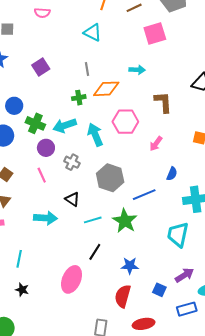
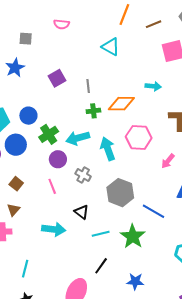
gray line: (87, 69) -> (88, 86), moved
green cross: (35, 123) -> (49, 134), turned 30
blue line: (144, 195) -> (153, 211), turned 50

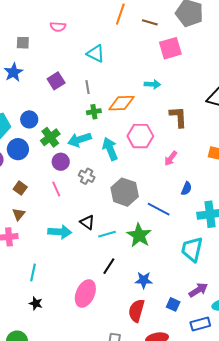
brown line: (154, 24) -> (150, 22), turned 42
cyan triangle: (111, 47) -> (96, 54), moved
black triangle: (81, 212) -> (87, 222), moved

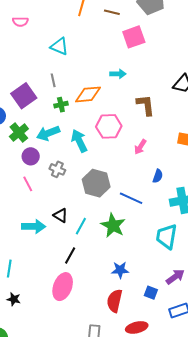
purple square: (56, 81) -> (24, 96), moved, size x1.4
cyan line: (107, 234) -> (81, 226), turned -42
black line: (109, 266) -> (70, 256), moved

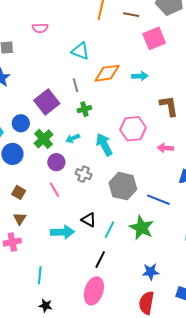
orange diamond: (88, 94) -> (107, 73), moved
cyan arrow: (48, 133) -> (73, 138), size x0.6
pink arrow: (140, 147) -> (165, 148), turned 63

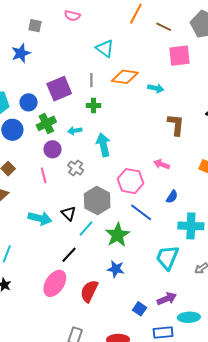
pink hexagon: (133, 129) -> (130, 181), moved
gray hexagon: (123, 186) -> (97, 200), moved
blue star: (151, 272) -> (116, 269), moved
red semicircle: (146, 303) -> (89, 291), moved

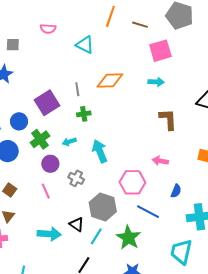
cyan triangle: (105, 48) -> (85, 45), moved
cyan arrow: (156, 88) -> (156, 82), moved

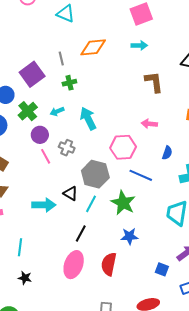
pink line: (46, 191) -> (46, 156), moved

